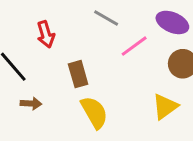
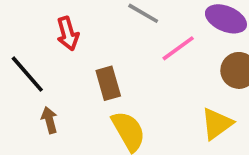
brown arrow: (31, 104) -> (49, 120), turned -108

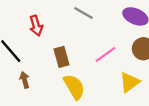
pink line: (178, 48) -> (105, 55), moved

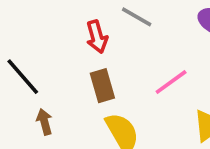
red arrow: (36, 26) -> (97, 37), moved

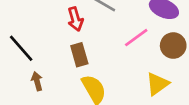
pink line: (171, 82) -> (136, 38), moved

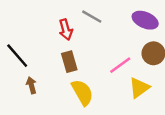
pink line: (136, 38) -> (120, 65), moved

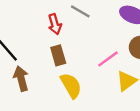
brown arrow: (31, 85) -> (21, 79), size x1.5

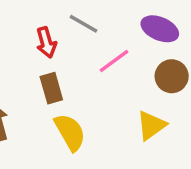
pink line: (108, 59) -> (114, 61), moved

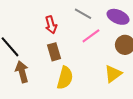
gray line: (84, 24) -> (83, 14), moved
yellow semicircle: (70, 132) -> (65, 78), turned 45

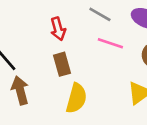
pink line: (91, 36) -> (110, 43), turned 54

